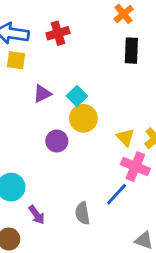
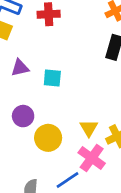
cyan square: (77, 96) -> (52, 78), turned 36
yellow circle: (83, 118) -> (48, 138), moved

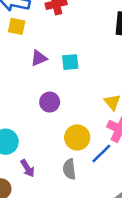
yellow circle: (48, 138) -> (77, 137), moved

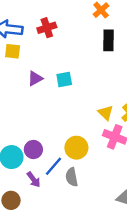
purple circle: (50, 102) -> (33, 149), moved
blue line: (101, 153) -> (54, 166), moved

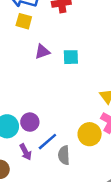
yellow circle: (76, 148) -> (90, 134), moved

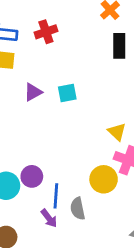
blue line: (47, 142) -> (56, 196), turned -36
purple arrow: (26, 152) -> (49, 218), moved

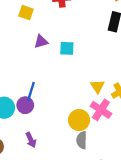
blue line: (56, 196) -> (31, 91), moved
gray semicircle: (78, 209) -> (82, 140), moved

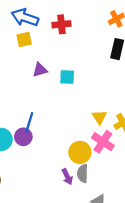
yellow square: (26, 13) -> (24, 39), turned -32
purple arrow: (31, 140) -> (67, 177), moved

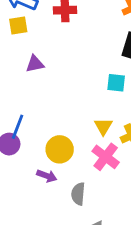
cyan square: (67, 77) -> (116, 83), moved
yellow circle: (80, 152) -> (60, 149), moved
purple arrow: (67, 177) -> (47, 176), moved, turned -49

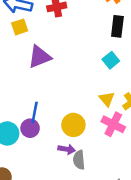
purple triangle: (35, 64) -> (40, 57), size x1.5
cyan square: (116, 83) -> (111, 60), turned -35
gray semicircle: (78, 194) -> (79, 160), moved

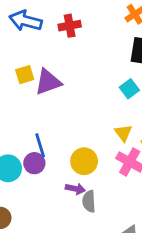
yellow square: (20, 27) -> (25, 75), moved
blue line: (35, 112) -> (40, 145), turned -30

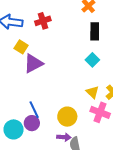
yellow square: (25, 75) -> (21, 47), moved, turned -32

